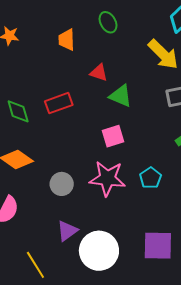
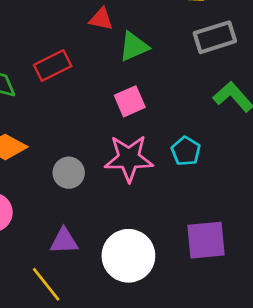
green triangle: (121, 96) -> (134, 47), turned -40
purple triangle: (67, 231) -> (64, 241), moved, turned 40

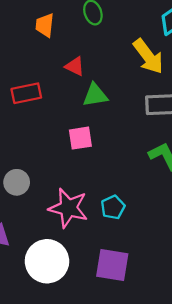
cyan pentagon: (186, 151) -> (113, 207), moved
pink star: (129, 158) -> (68, 208), moved

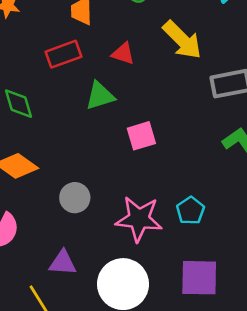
yellow arrow: (148, 56) -> (182, 40), moved
red rectangle: (26, 93) -> (64, 54), moved
green triangle: (95, 95) -> (100, 96), moved

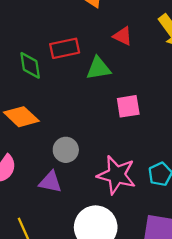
red rectangle: (64, 54) -> (65, 48), moved
purple triangle: (63, 263) -> (50, 182), moved

